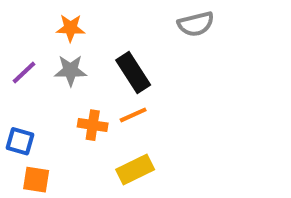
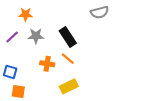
orange star: (70, 28) -> (26, 14), moved
orange line: (133, 115) -> (68, 59), turned 64

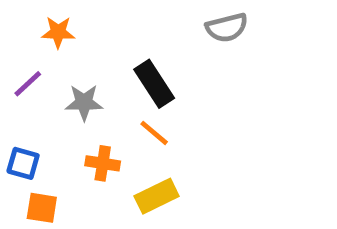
gray star: (36, 36) -> (84, 102), moved
orange cross: (47, 64) -> (103, 163), moved

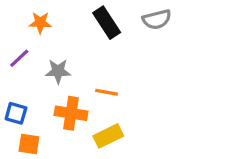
black rectangle: (154, 84) -> (107, 23), moved
orange line: (154, 133) -> (107, 92), turned -30
orange cross: (103, 163) -> (71, 113), size x1.4

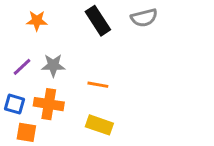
purple line: (19, 58) -> (22, 67), moved
orange cross: (71, 113) -> (49, 104), moved
yellow rectangle: (108, 136) -> (99, 125), turned 45

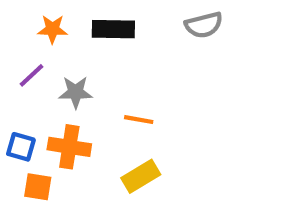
black rectangle: (98, 21) -> (113, 29), moved, turned -56
purple line: (22, 67) -> (31, 75), moved
yellow rectangle: (99, 125) -> (141, 176), turned -50

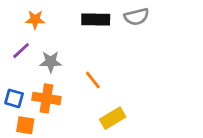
black rectangle: (113, 29) -> (96, 20), moved
orange line: (139, 120) -> (93, 80), turned 42
yellow rectangle: (141, 176) -> (113, 118), moved

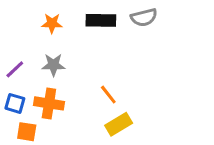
orange star: (35, 20) -> (52, 23), moved
purple line: (21, 51) -> (15, 69), moved
orange line: (93, 80) -> (108, 95), moved

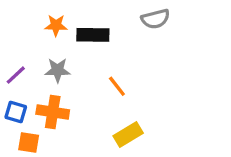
black rectangle: (101, 20) -> (93, 35), moved
orange line: (108, 95) -> (117, 86), moved

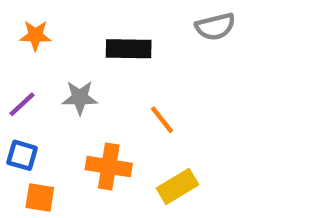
orange star: (56, 25) -> (35, 35), moved
orange cross: (53, 112) -> (109, 166), moved

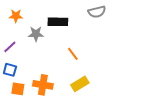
gray star: (80, 98) -> (36, 34), moved
orange cross: (109, 166) -> (43, 85), moved

